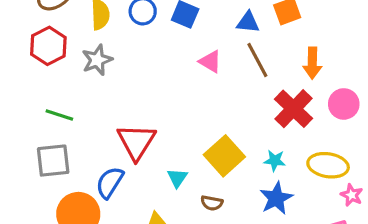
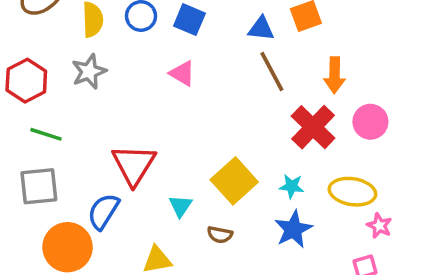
red hexagon: (48, 46) -> (26, 81), moved
pink triangle: (210, 62) -> (182, 73), moved

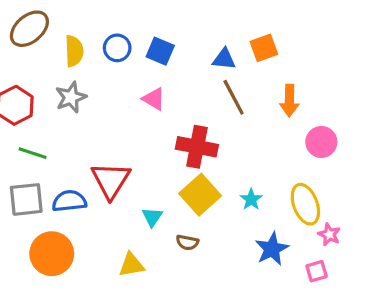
red cross: (313, 127) -> (197, 147), moved, turned -33
cyan star: (292, 186) -> (251, 199), turned 30
yellow ellipse: (352, 192) -> (305, 204), turned 60
blue semicircle: (103, 211) -> (69, 201), moved, turned 52
blue star: (293, 229) -> (272, 249), moved

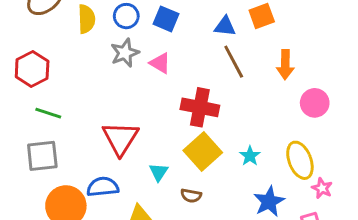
gray star: (71, 97) -> (125, 53), moved
blue semicircle: (69, 201) -> (103, 187), moved

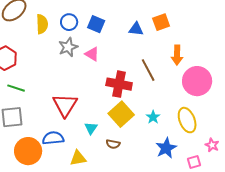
brown line: (234, 62) -> (148, 70), moved
pink circle: (315, 103) -> (197, 81), size x1.5
pink star: (322, 188) -> (212, 145), moved

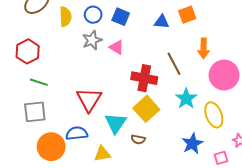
cyan star: (153, 117) -> (186, 99), moved, size x1.5
cyan triangle: (91, 128) -> (116, 123), size x1.6

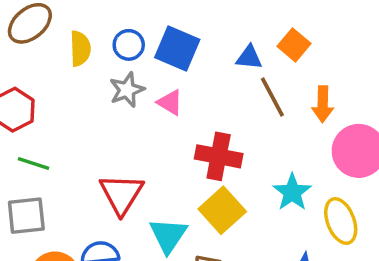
orange square: (187, 15) -> (294, 45), turned -30
blue square: (121, 17) -> (177, 48), size x1.4
brown line: (174, 64) -> (272, 97), moved

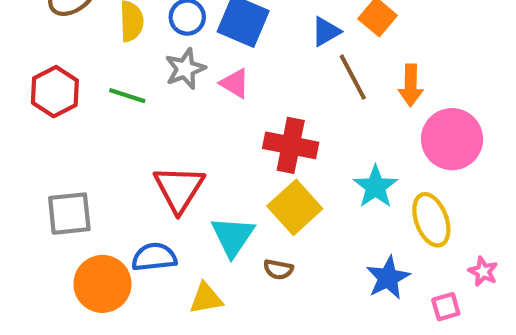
blue triangle: (249, 57) -> (326, 32), turned -36
green line: (33, 163) -> (127, 96), moved

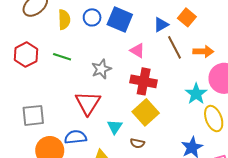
gray star: (185, 69) -> (101, 69), moved
pink triangle: (235, 83) -> (137, 50), moved
orange arrow: (411, 85) -> (203, 52), turned -90
cyan star: (375, 187) -> (196, 94), moved
cyan triangle: (233, 236) -> (115, 127), size x0.7

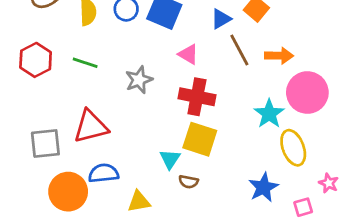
red triangle: (88, 103) -> (91, 126), moved, turned 44
yellow square: (146, 112) -> (200, 139), turned -30
cyan triangle: (115, 127) -> (170, 159), moved

